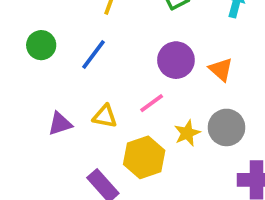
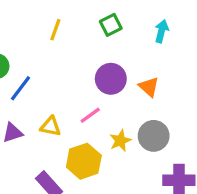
blue line: (94, 54) -> (20, 88), moved

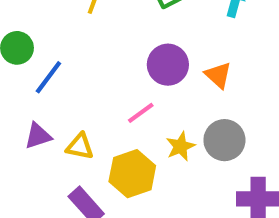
yellow triangle: (51, 126) -> (80, 146), moved

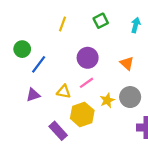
purple circle: (168, 65) -> (88, 58), moved
yellow triangle: (80, 146) -> (64, 92), moved

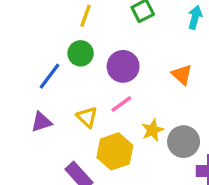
green circle: (22, 49) -> (81, 53), moved
yellow triangle: (64, 92) -> (87, 117), turned 32
gray circle: (130, 97) -> (184, 142), moved

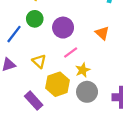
pink line: (121, 104) -> (71, 53), moved
gray circle: (184, 142) -> (87, 92), moved

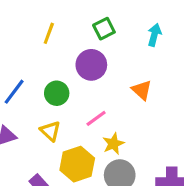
green circle: (35, 19) -> (57, 93), moved
purple circle: (63, 28) -> (91, 65), moved

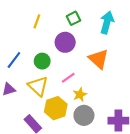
cyan arrow: (154, 35) -> (107, 22), size x1.5
orange triangle: (142, 90) -> (99, 59), size x1.5
yellow triangle: (50, 131) -> (38, 86), size x1.5

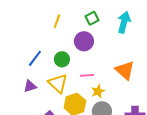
orange triangle: (99, 59) -> (125, 70), moved
pink line: (68, 78) -> (87, 75), turned 32

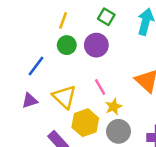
green square: (92, 18) -> (106, 17), turned -32
green circle: (62, 59) -> (67, 45), moved
pink line: (87, 75) -> (100, 87), turned 64

